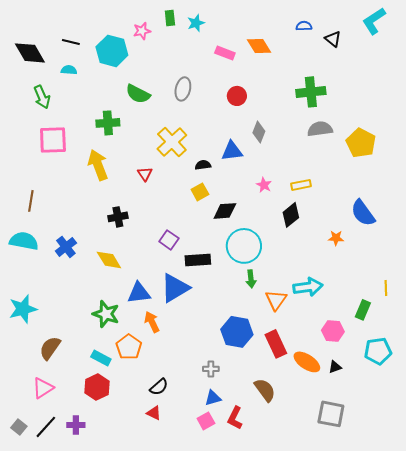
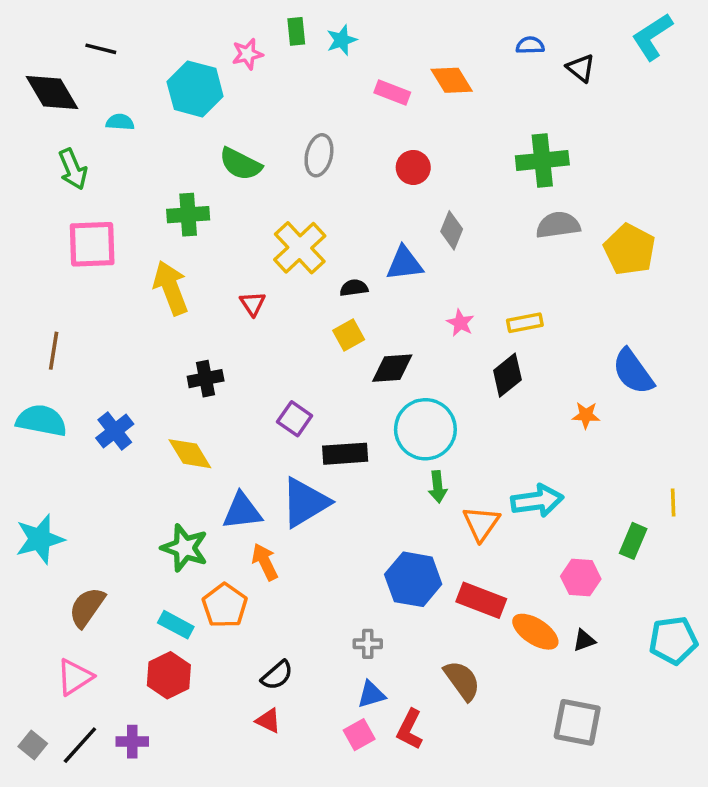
black line: (71, 42) -> (101, 49), moved
red rectangle: (276, 344) -> (481, 600), turned -44
cyan pentagon: (378, 351) -> (673, 640), moved

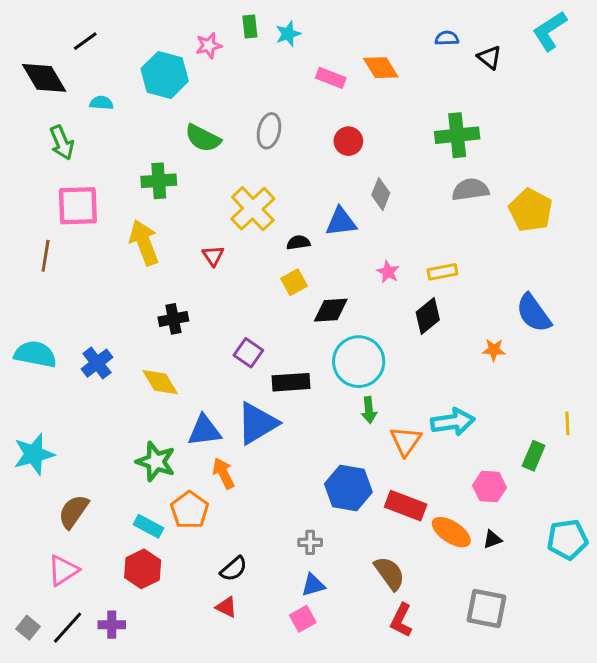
black line: (101, 49) -> (85, 41), turned -50
brown line: (54, 351) -> (46, 256), moved
red L-shape: (410, 729) -> (401, 620), moved

